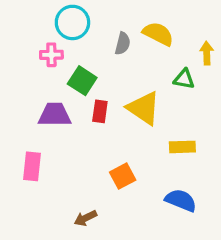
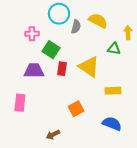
cyan circle: (72, 22) -> (59, 14), moved

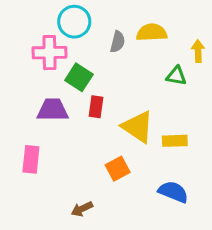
cyan circle: (59, 14) -> (74, 22), moved
yellow semicircle: (98, 21) -> (152, 32), turned -30
pink cross: (32, 34) -> (49, 53), size x1.5
yellow triangle: (89, 67) -> (138, 127), moved

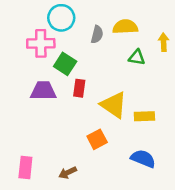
green triangle: (176, 76) -> (137, 57), moved
pink rectangle: (31, 159) -> (25, 168), moved

